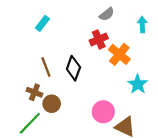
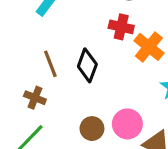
red cross: (99, 39) -> (121, 27), turned 36
brown circle: (52, 104) -> (92, 129), moved

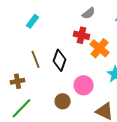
brown cross: (35, 98) -> (18, 81), moved, turned -32
pink circle: (127, 124) -> (84, 85), moved

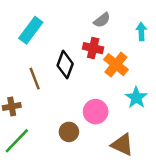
cyan rectangle: (33, 21) -> (31, 30), size x1.5
black diamond: (60, 60) -> (65, 65), moved

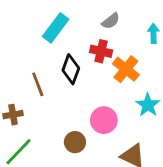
cyan rectangle: (31, 30) -> (56, 28), moved

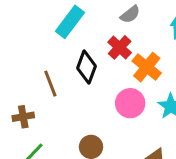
red cross: (101, 51) -> (120, 47), turned 30
pink circle: (104, 120) -> (130, 103), moved

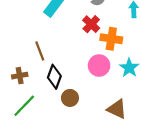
black diamond: (86, 67) -> (54, 77), moved
orange cross: (147, 67) -> (111, 39), turned -30

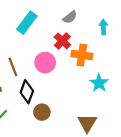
pink circle: (99, 66) -> (45, 63), moved
brown triangle: (117, 109) -> (87, 123), turned 36

